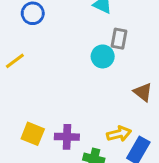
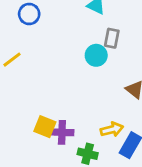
yellow square: (33, 134) -> (45, 127), moved

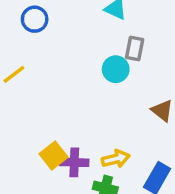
yellow square: (45, 127) -> (54, 155), turned 30
yellow arrow: (112, 129) -> (116, 159), moved

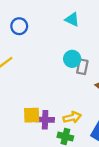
gray rectangle: (135, 48) -> (82, 67), moved
yellow square: (54, 155) -> (32, 115), turned 36

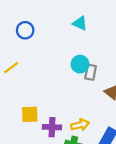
yellow square: (32, 115) -> (30, 114), moved

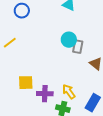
yellow arrow: (80, 125) -> (69, 92), turned -112

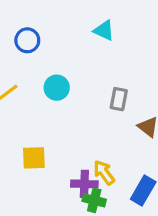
cyan circle: (69, 40) -> (57, 88), moved
purple cross: (45, 94) -> (84, 184), moved

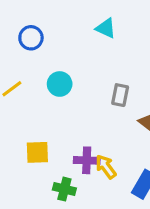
purple cross: (84, 184) -> (87, 160), moved
green cross: (94, 200) -> (64, 189), moved

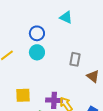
blue circle: (31, 38) -> (37, 33), moved

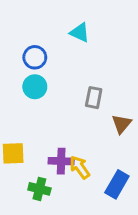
brown triangle: (93, 76) -> (122, 124), turned 32

